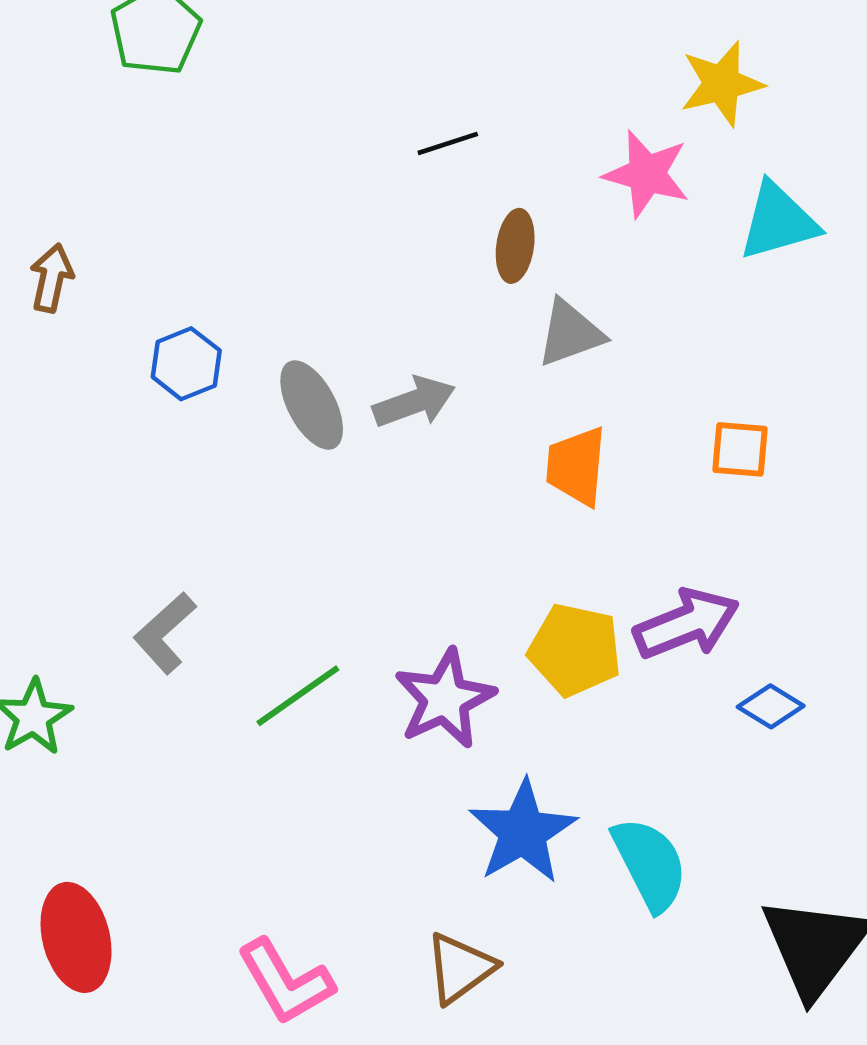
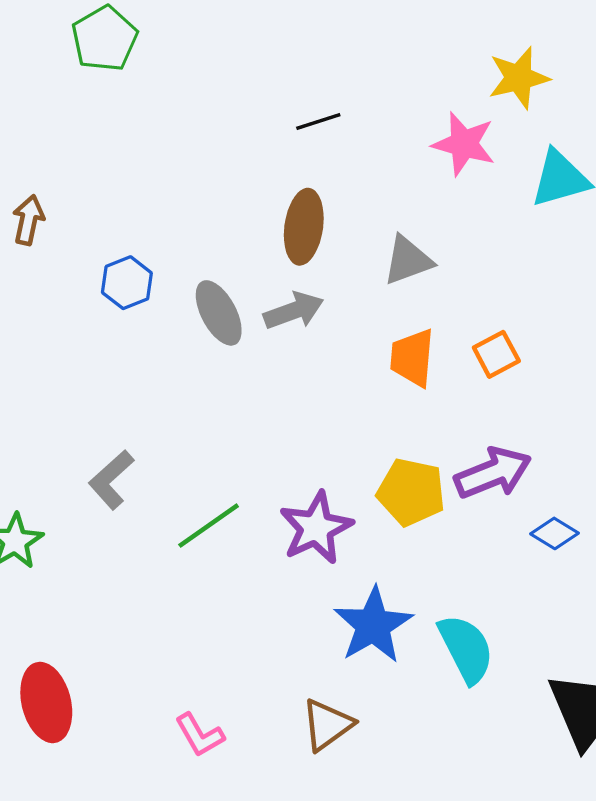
brown ellipse: (515, 246) -> (304, 227), moved, size x1.4
orange square: (740, 449) -> (496, 354), moved, turned -33
pink L-shape: (286, 982) -> (200, 735), size x0.7

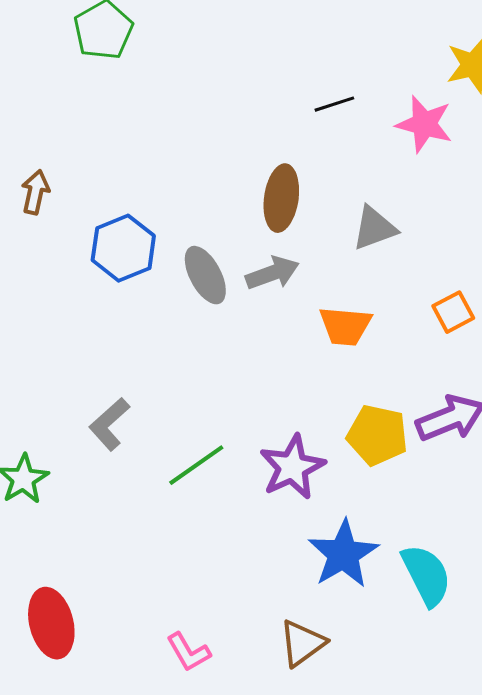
black line: (318, 122) -> (334, 104), moved
blue hexagon: (127, 283) -> (123, 248), size x1.4
orange trapezoid: (412, 358) -> (345, 326), moved, turned -90

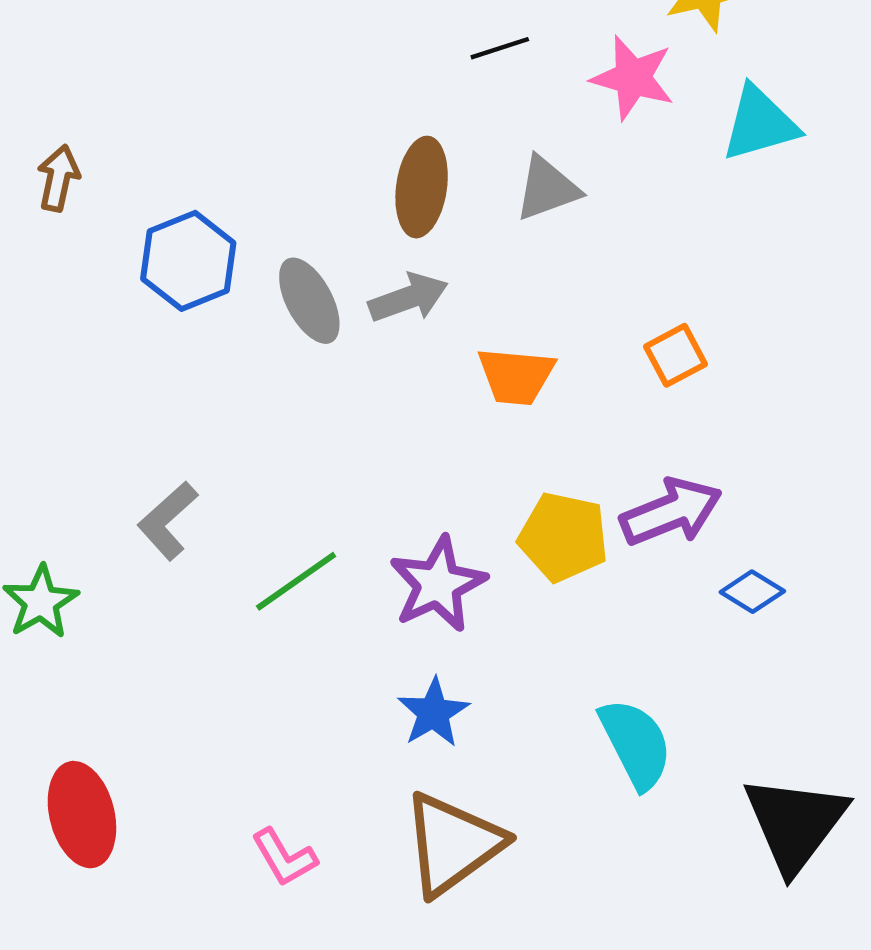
gray triangle: (374, 228) -> (547, 188), moved
blue star: (343, 554) -> (433, 713), moved, size x0.7
brown triangle: (302, 643) -> (453, 844), size x1.5

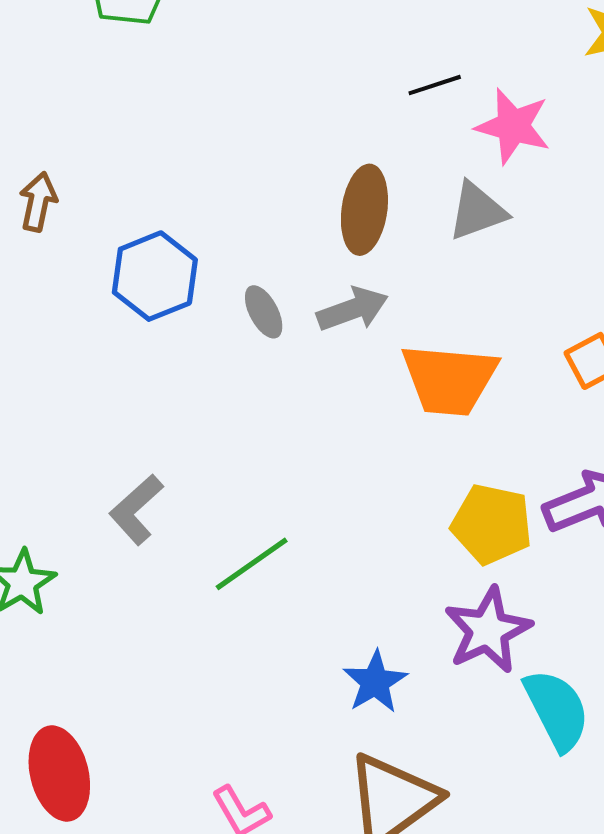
pink star: (633, 78) -> (513, 126), moved
gray ellipse: (309, 301) -> (264, 312), size x0.7
orange trapezoid: (516, 376) -> (449, 380), size x1.4
purple star: (438, 584) -> (488, 630), moved

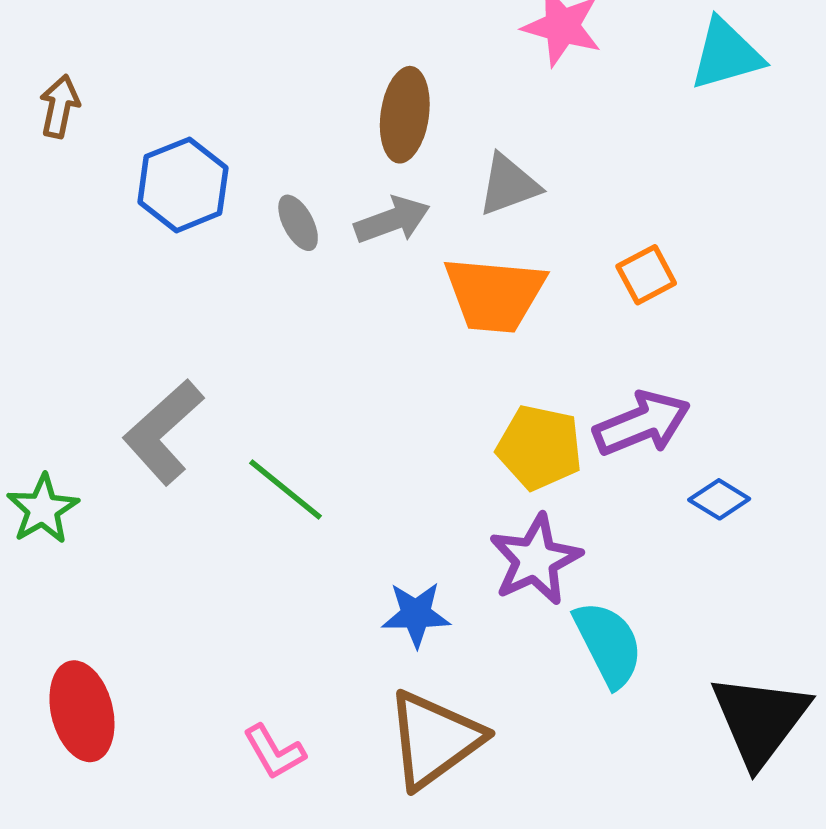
gray triangle: (477, 211) -> (509, 185), moved
gray L-shape: (136, 510) -> (163, 432), size x1.4
green line: (252, 564) -> (285, 489), turned 74
blue star: (375, 682) -> (416, 614), turned 30

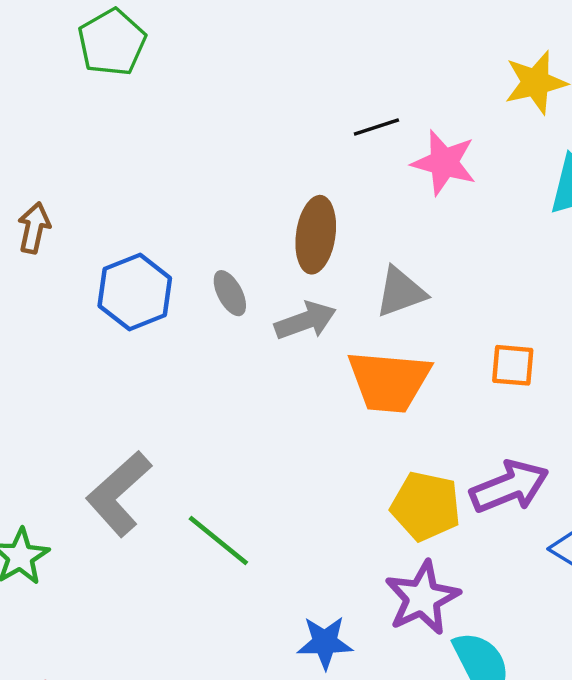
gray ellipse: (298, 223) -> (230, 293), moved
orange square: (646, 275) -> (513, 365), turned 33

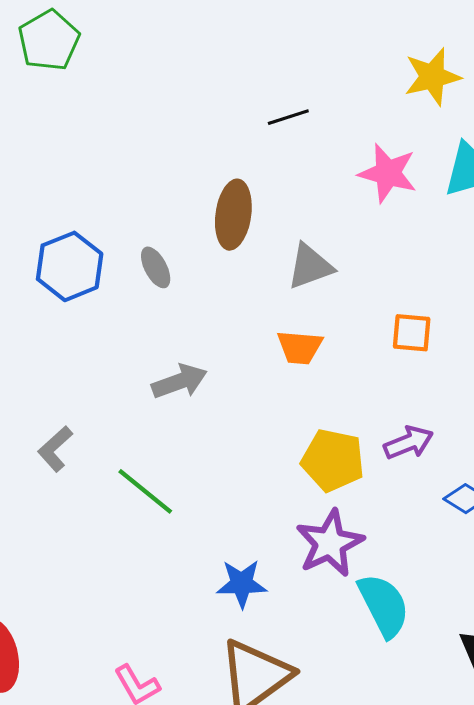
pink star: (444, 163) -> (388, 173), moved
gray arrow: (305, 321) -> (179, 381), moved
orange trapezoid: (389, 381) -> (300, 347), size x0.6
purple arrow: (509, 487) -> (409, 443), size x0.7
gray L-shape: (119, 494) -> (55, 449), size x0.6

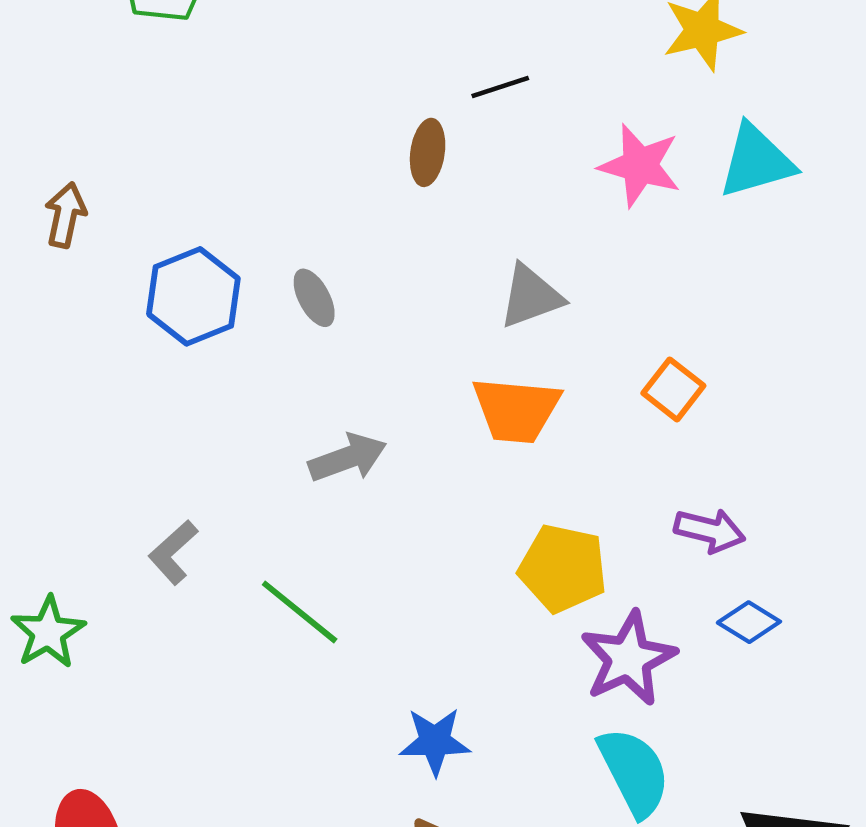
brown ellipse: (233, 215) -> (428, 152), moved, size x0.7
orange square: (412, 333) -> (673, 389), turned 33
orange trapezoid: (300, 347) -> (516, 410), size x1.4
purple arrow: (409, 443) -> (710, 531), moved, turned 36
purple star: (330, 543) -> (628, 659), moved

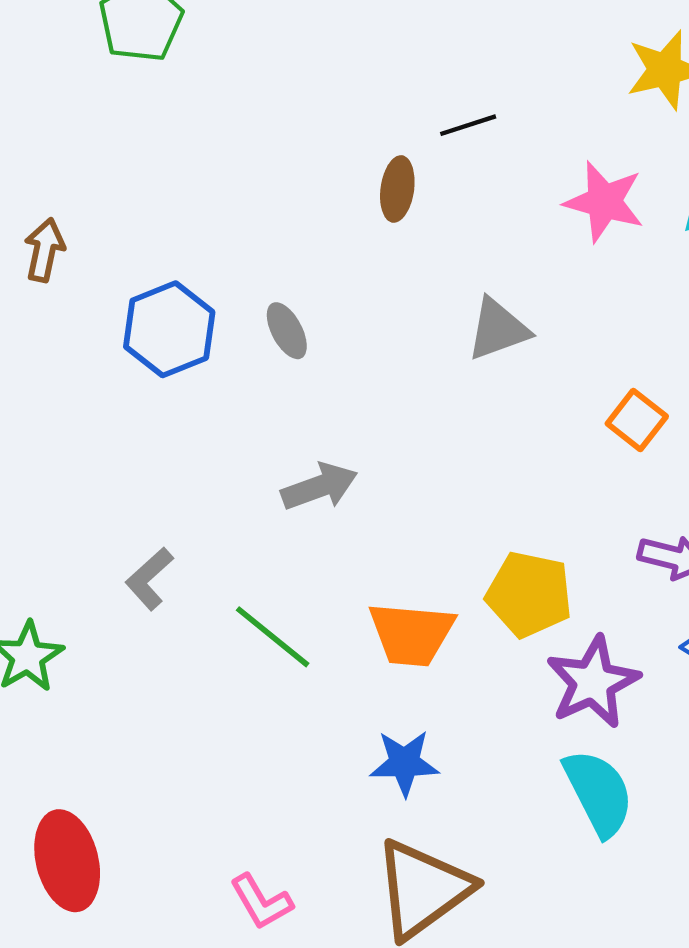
orange trapezoid: (516, 410) -> (412, 634), moved

